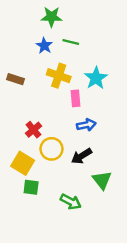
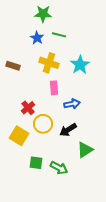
pink rectangle: (76, 98) -> (54, 88), moved
green triangle: (102, 180) -> (85, 150), turned 36
green square: (31, 187) -> (36, 163), moved

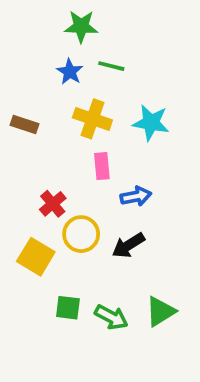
cyan star: (80, 65) -> (151, 123), turned -30
green triangle: (85, 150) -> (160, 311), moved

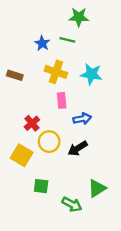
green star: (81, 26) -> (79, 17), moved
green arrow: (111, 317) -> (72, 204), moved

